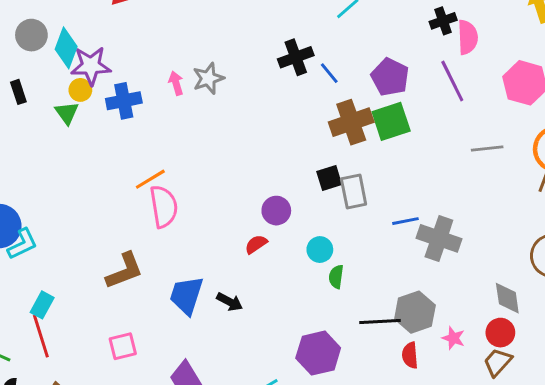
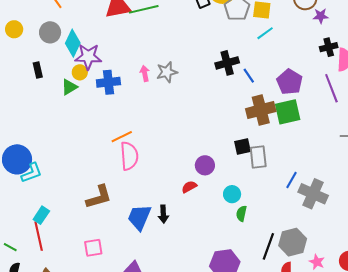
green triangle: (67, 113) -> (69, 87), turned 30
blue line: (405, 221) -> (291, 180), turned -54
black arrow: (230, 302) -> (163, 214), moved, turned 54
black line: (380, 322) -> (268, 246), turned -72

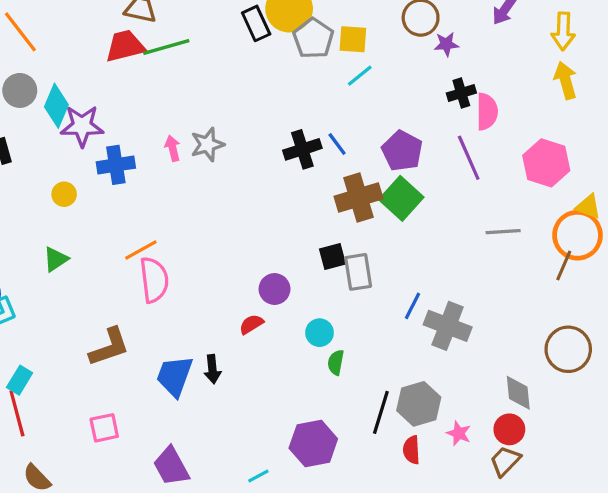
black cross: (227, 63) -> (302, 149), moved
yellow circle: (80, 72) -> (64, 194), moved
green triangle: (69, 87) -> (56, 259), moved
green square: (288, 112) -> (401, 198), turned -32

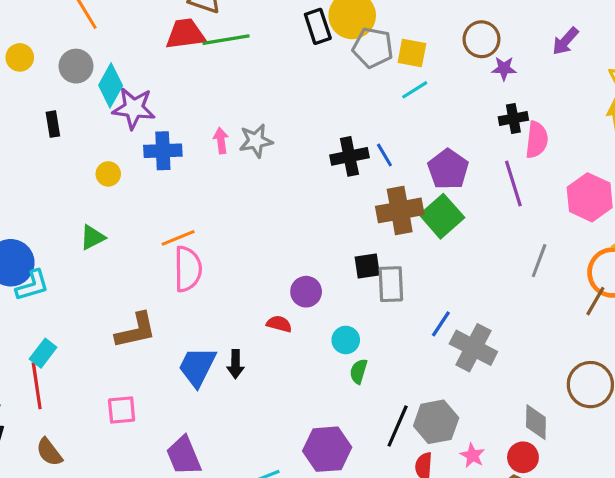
gray pentagon: (313, 38) -> (373, 48), turned -30
gray line: (503, 232) -> (539, 261), turned -72
red semicircle: (251, 324) -> (279, 324), turned 40

